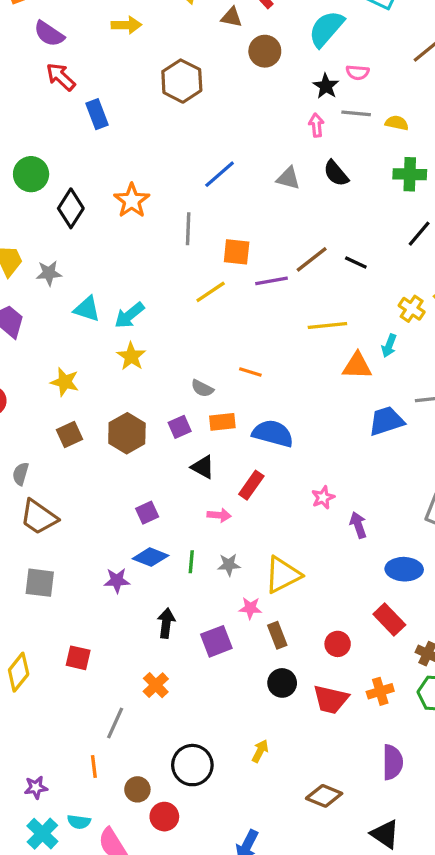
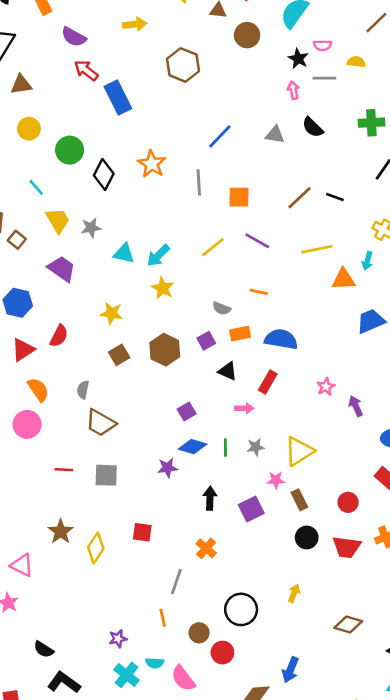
blue rectangle: (97, 114) -> (118, 97), size x1.4
yellow semicircle: (397, 123) -> (356, 62), moved
purple line: (272, 281) -> (257, 241), moved, turned 45
yellow line: (211, 292) -> (213, 247), moved

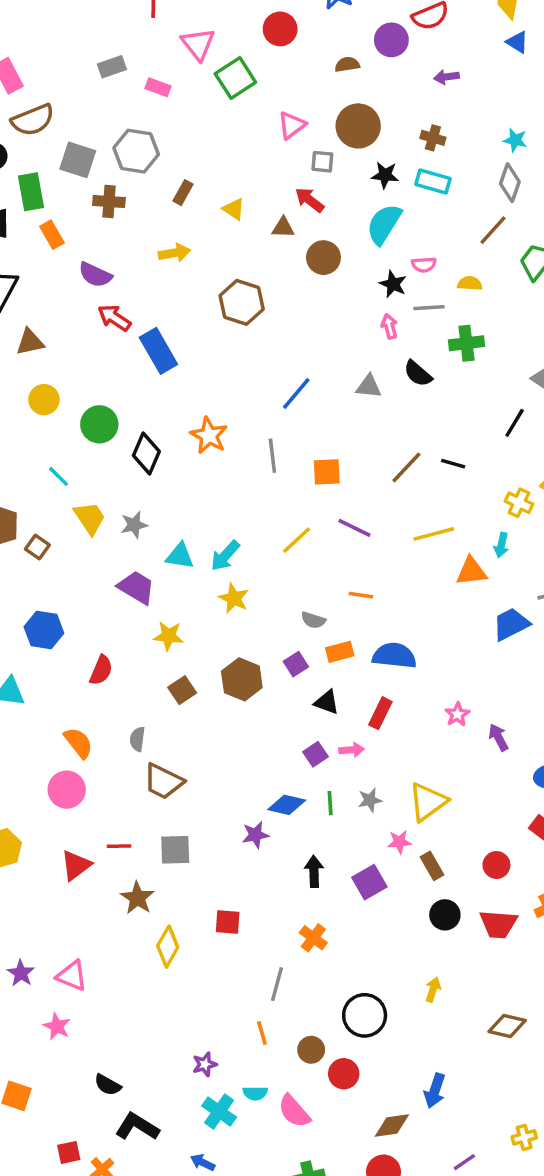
green cross: (371, 123) -> (466, 343), moved
purple trapezoid: (62, 269) -> (136, 587), moved
red triangle: (23, 350) -> (76, 865), moved
purple square: (187, 412) -> (316, 754), moved
brown star: (61, 532) -> (137, 898), moved

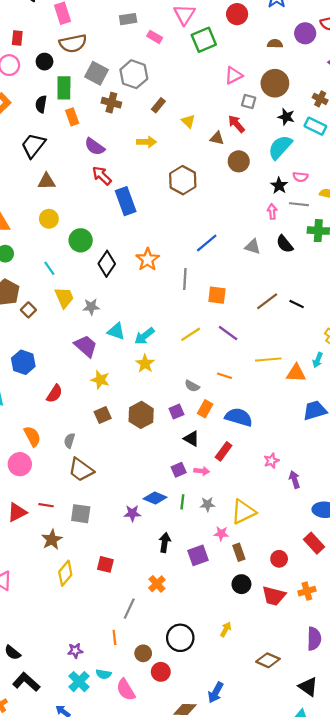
yellow line: (434, 534) -> (268, 359), moved
orange rectangle: (340, 652) -> (205, 409), turned -56

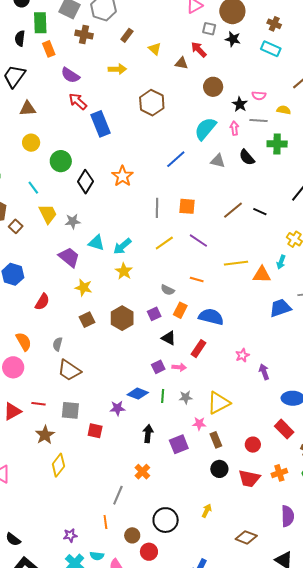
black star: (286, 117) -> (233, 39), moved
cyan semicircle: (280, 147) -> (205, 129), moved
brown circle: (239, 161) -> (213, 87), moved
gray line: (185, 279) -> (157, 208), moved
red square: (105, 564) -> (95, 431), moved

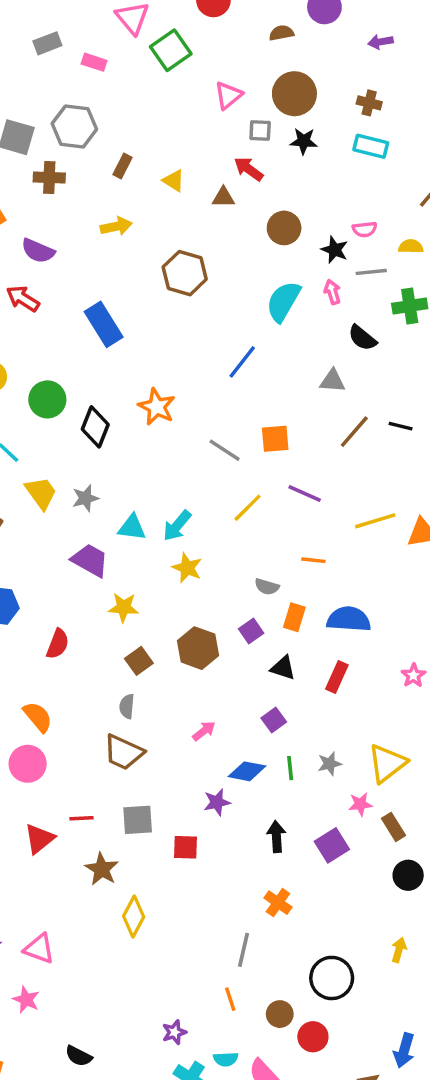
red arrow: (78, 101) -> (23, 299), moved
gray triangle: (218, 161) -> (332, 381), moved
gray line: (157, 208) -> (225, 450), turned -48
gray semicircle: (58, 344) -> (127, 706), moved
pink arrow: (179, 367) -> (204, 731), moved, turned -32

